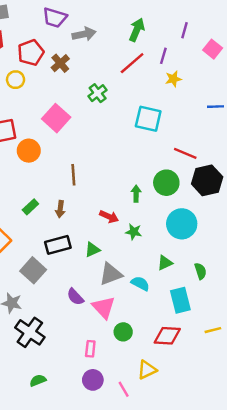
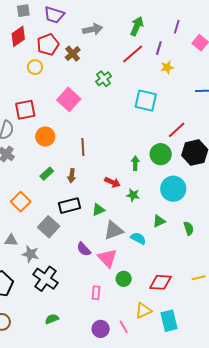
purple trapezoid: (55, 18) -> (54, 15), moved
orange circle: (29, 151) -> (45, 137), moved
red line: (185, 153) -> (177, 130), turned -66
cyan rectangle: (180, 300) -> (169, 321), moved
purple circle: (93, 380) -> (101, 329), moved

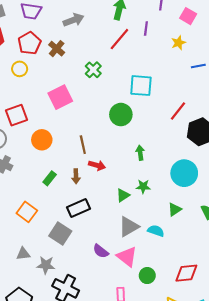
yellow star: (167, 67) -> (178, 43), moved
pink square: (69, 99) -> (60, 97), turned 30
green circle: (161, 154) -> (121, 115), moved
red arrow: (112, 182) -> (97, 165), moved
green triangle: (98, 210) -> (123, 195), moved

